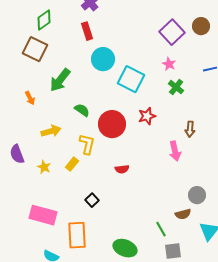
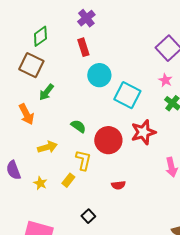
green arrow: (60, 80) -> (46, 92), moved, size x0.7
orange arrow: (30, 98) -> (26, 114), size x1.5
red star: (147, 116) -> (143, 132), size x1.4

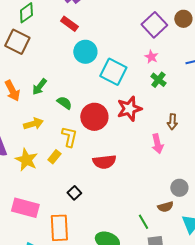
red rectangle: (83, 47) -> (69, 24), turned -36
green arrow: (46, 92) -> (39, 87), moved
yellow star: (40, 183) -> (26, 160), size x1.6
red semicircle: (118, 185) -> (104, 162), size x1.6

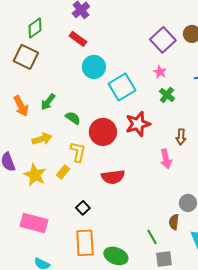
cyan square: (113, 72) -> (122, 87), turned 32
brown semicircle: (165, 207) -> (174, 222), turned 112
orange rectangle: (59, 228) -> (85, 243), moved

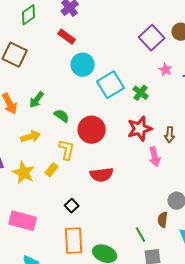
green diamond: (35, 28) -> (29, 15), moved
pink star: (160, 72) -> (166, 70), moved
green cross: (167, 95) -> (141, 93), moved
red star: (138, 124) -> (140, 129), moved

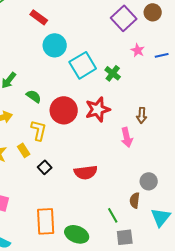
red star: (140, 129) -> (98, 109), moved
yellow rectangle: (52, 170) -> (24, 150), turned -72
red semicircle: (102, 175) -> (86, 172), moved
black square: (72, 206) -> (45, 167), moved

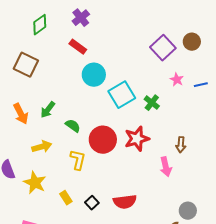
yellow rectangle: (24, 150) -> (66, 198), moved
black square: (45, 167) -> (92, 203), moved

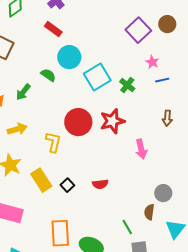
blue line: (201, 85) -> (162, 80), moved
green semicircle: (73, 126) -> (48, 75), moved
brown arrow: (181, 145) -> (167, 118), moved
yellow rectangle: (66, 198) -> (41, 180), size x1.6
red semicircle: (125, 202) -> (100, 184), size x0.7

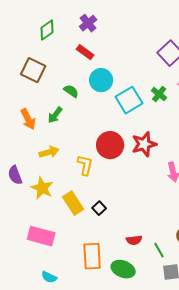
green semicircle: (48, 75) -> (71, 91), moved
green cross: (127, 85) -> (159, 94), moved
red semicircle: (100, 184) -> (134, 240), moved

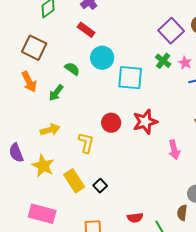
green cross: (159, 94) -> (163, 61), moved
cyan square: (129, 100) -> (130, 78), turned 36
orange arrow: (28, 119) -> (29, 82), moved
red circle: (110, 145) -> (111, 123), size x0.7

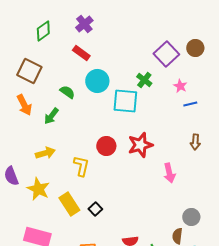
green cross: (163, 61) -> (144, 80), moved

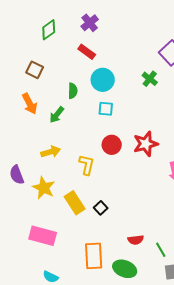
brown square: (29, 71) -> (35, 70), size x0.7
green semicircle: (67, 92) -> (73, 91), turned 56
cyan square: (125, 101) -> (106, 109), moved, size x0.6

